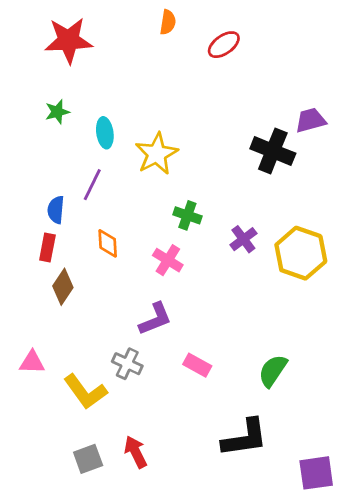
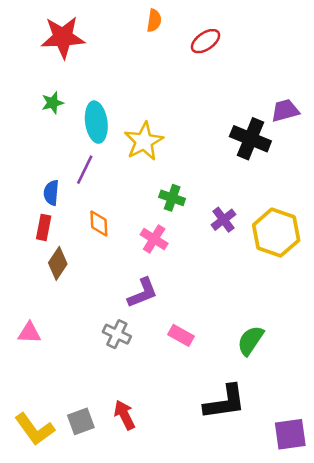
cyan ellipse: (105, 133) -> (96, 122), size x1.4
yellow L-shape: (85, 392) -> (35, 429), moved

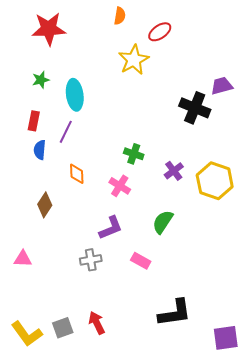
yellow star: (144, 141) -> (134, 60), moved
red rectangle: (44, 227) -> (34, 121), moved
gray cross: (117, 334) -> (91, 260), turned -35
green semicircle: (250, 340) -> (163, 222), moved

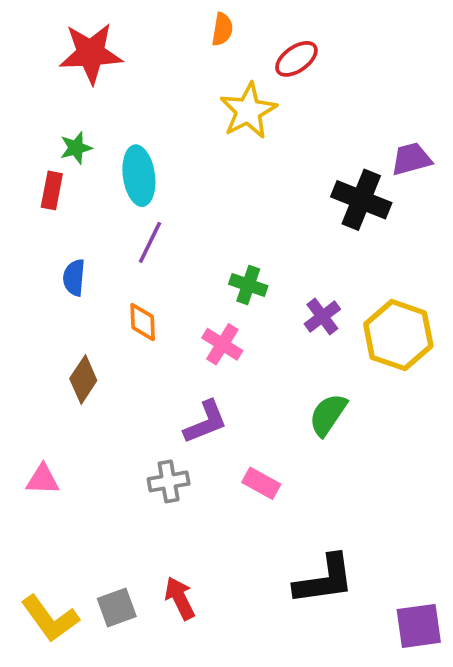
red rectangle: (34, 121) -> (52, 190), moved
purple line: (66, 132) -> (150, 242), moved
green semicircle: (163, 222) -> (328, 415), moved

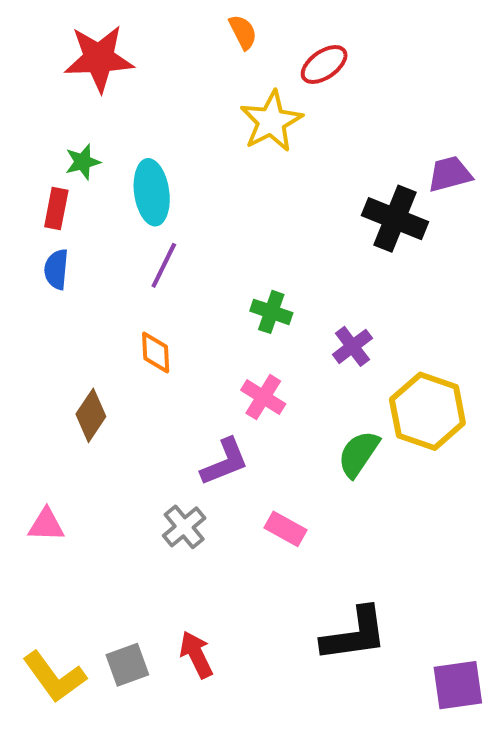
orange semicircle: (222, 29) -> (243, 32), turned -36
blue semicircle: (74, 278) -> (56, 269), moved
yellow hexagon: (398, 335) -> (427, 411), moved
pink cross: (222, 344) -> (263, 397), moved
gray cross: (169, 481) -> (184, 527), turned -30

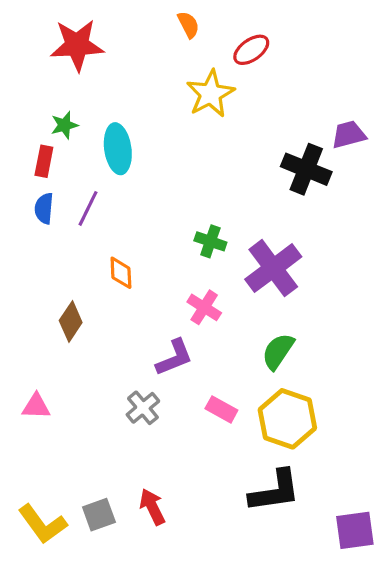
purple line: (164, 265) -> (88, 208), moved
purple cross: (352, 346) -> (273, 268), size x1.8
yellow hexagon: (427, 411) -> (287, 419), moved

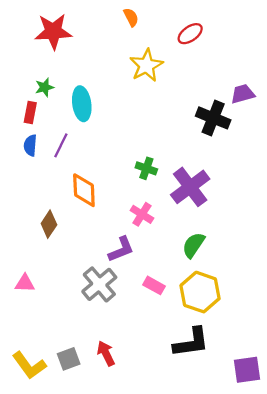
red ellipse: (251, 50) -> (190, 34), moved
orange diamond: (121, 273) -> (84, 190), size x1.5
gray cross: (143, 408) -> (99, 284), size x1.5

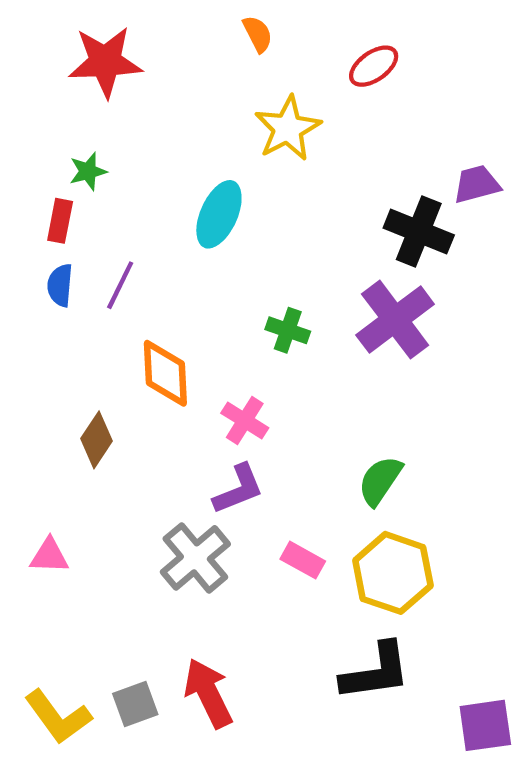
cyan ellipse: (82, 104) -> (219, 214), moved, turned 32
purple cross: (190, 187) -> (395, 320), moved
pink cross: (142, 214) -> (245, 420), moved
red arrow: (106, 353) -> (208, 693), size x1.4

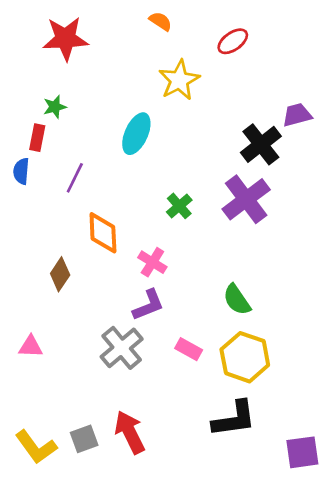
orange semicircle: (258, 34) -> (160, 21), turned -30
black cross: (419, 231) -> (261, 144), turned 30
blue semicircle: (60, 285) -> (21, 171), moved
green cross: (288, 330) -> (179, 206), turned 30
green semicircle: (380, 481) -> (237, 300), turned -68

